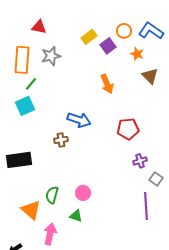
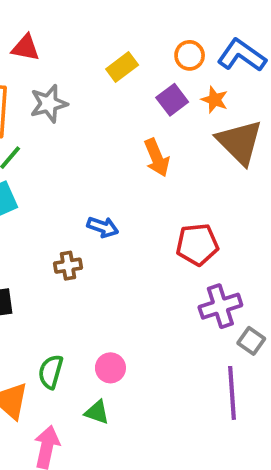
purple square: (108, 46) -> (172, 100), moved
brown triangle: (150, 76) -> (240, 142), size x1.5
blue arrow: (79, 120) -> (103, 227), size x0.7
purple cross: (140, 161) -> (220, 306), size x1.5

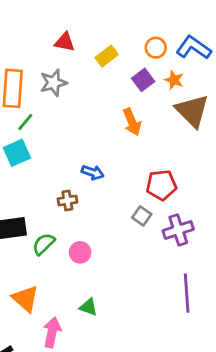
red triangle: (26, 48) -> (65, 42), moved
gray square: (251, 341) -> (142, 216), moved
pink circle: (110, 368) -> (80, 252), moved
green semicircle: (51, 372) -> (44, 244), moved, turned 30

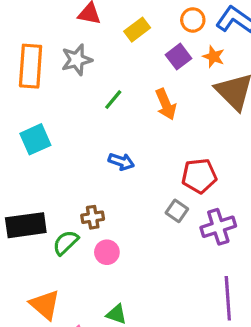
green line: (25, 122) -> (113, 100), moved
brown cross: (67, 200) -> (93, 217), moved

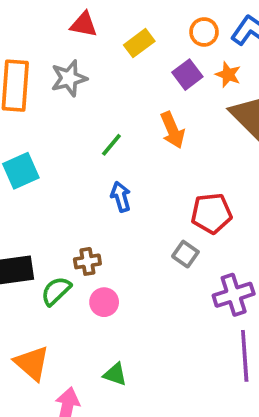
green line: (113, 100) -> (111, 145), moved
blue arrow: (121, 162) -> (121, 197), turned -125
purple cross: (218, 227) -> (234, 295), moved

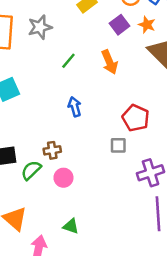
green line: (111, 145) -> (68, 61), moved
red pentagon: (211, 213) -> (136, 118), turned 30
gray square: (185, 254) -> (118, 145), turned -35

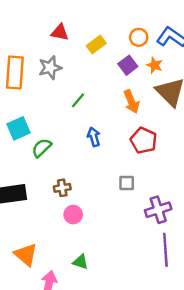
orange arrow: (110, 62) -> (131, 102), moved
blue arrow: (75, 107) -> (94, 137), moved
red pentagon: (136, 118) -> (144, 140), moved
green semicircle: (31, 170) -> (42, 148), moved

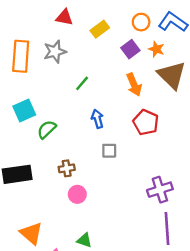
gray square: (127, 183) -> (109, 151), moved

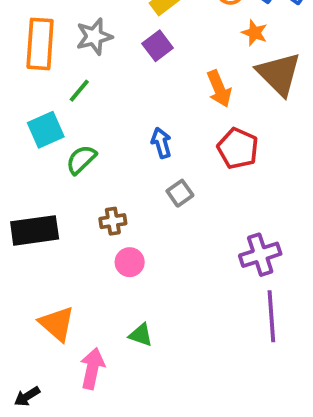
purple square: (130, 49) -> (158, 46), moved
green line: (82, 83) -> (79, 91), moved
gray square: (109, 151) -> (180, 193), turned -35

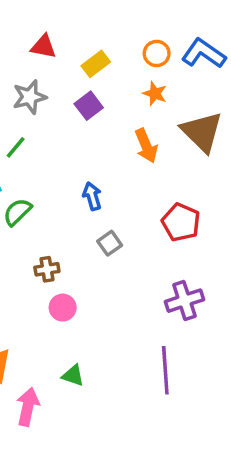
orange star: (255, 33) -> (155, 93), moved
red pentagon: (238, 148) -> (181, 222), moved
purple line: (271, 316) -> (165, 370), moved

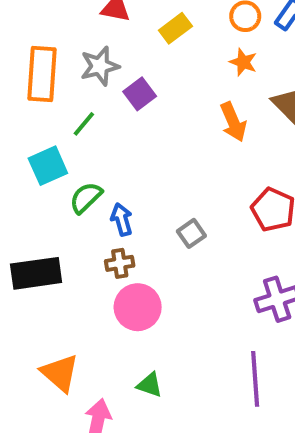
purple square: (89, 106) -> (140, 94), moved
blue arrow: (92, 196) -> (122, 219), moved
pink circle: (63, 308) -> (138, 307), size x1.5

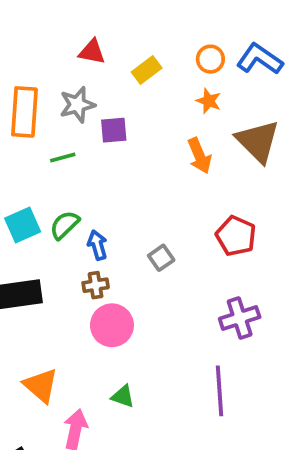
purple square: (140, 94) -> (114, 130), turned 32
green line: (84, 124) -> (63, 158), turned 35
cyan square: (48, 166) -> (23, 225), moved

